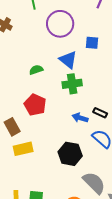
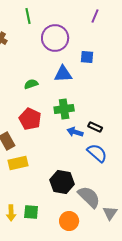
blue triangle: (68, 60) -> (63, 74), turned -42
green cross: (72, 84) -> (64, 109), moved
black hexagon: (70, 154) -> (62, 182), moved

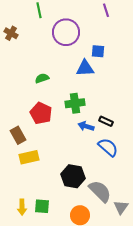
purple line: (95, 16) -> (106, 10), turned -40
blue triangle: (63, 74) -> (85, 68), moved

